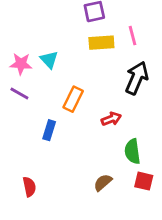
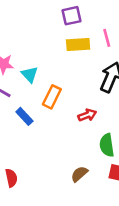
cyan triangle: (49, 60) -> (30, 75), moved
blue rectangle: (49, 130) -> (24, 116), moved, turned -60

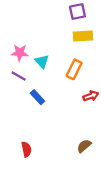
orange rectangle: (52, 97) -> (74, 69), moved

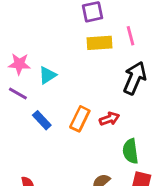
cyan triangle: (42, 62) -> (47, 75), turned 40
orange rectangle: (74, 69) -> (80, 119), moved

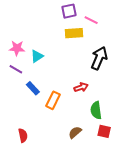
pink line: (130, 36) -> (91, 20), moved, turned -48
orange rectangle: (80, 119) -> (53, 100), moved

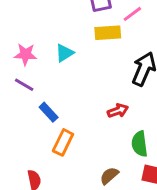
pink line: (91, 20) -> (132, 14), turned -64
cyan triangle: (37, 56) -> (64, 53), moved
orange rectangle: (53, 100) -> (63, 142), moved

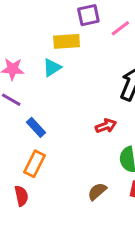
yellow rectangle: (108, 33) -> (67, 41), moved
orange rectangle: (63, 142) -> (34, 164), moved

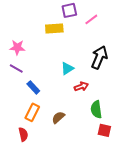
cyan triangle: (52, 68) -> (67, 68), moved
brown semicircle: (97, 191) -> (58, 117), moved

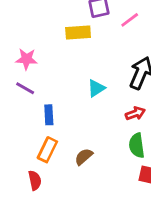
red arrow: (81, 86) -> (135, 113), moved
blue rectangle: (33, 87) -> (49, 115), turned 40

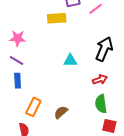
cyan triangle: (96, 88) -> (70, 61), turned 32
blue rectangle: (49, 115) -> (18, 81), moved

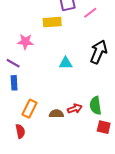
pink star: (18, 38) -> (25, 42), moved
red arrow: (100, 80) -> (75, 109), moved
brown semicircle: (61, 112) -> (56, 114), turned 40

